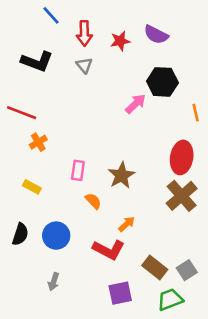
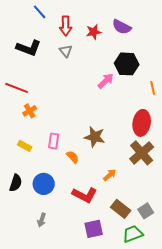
pink rectangle: (78, 170) -> (54, 141), moved
brown star: (121, 175) -> (95, 137), turned -30
orange arrow: (127, 224) -> (110, 175), moved

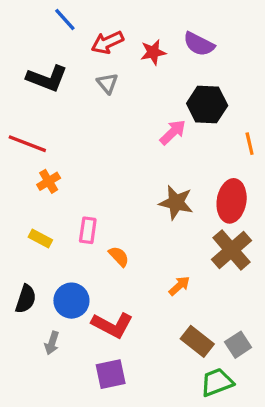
red arrow: (66, 26) -> (107, 42), turned 66
brown star: (95, 137) -> (176, 203), moved
red L-shape: (85, 195) -> (112, 325), moved
gray arrow: (42, 220) -> (52, 343), moved
purple square: (94, 229) -> (111, 374), moved

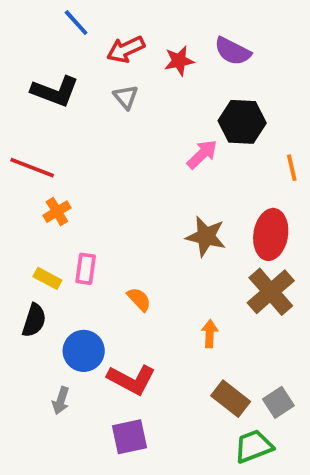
pink rectangle: (88, 230) -> (86, 269), moved
orange arrow: (179, 286) -> (210, 334), turned -45
black semicircle: (26, 299) -> (34, 320), moved

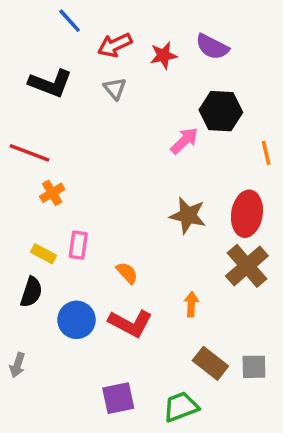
red L-shape: (131, 380) -> (130, 323), moved
gray arrow: (61, 401) -> (17, 365), moved
gray square: (278, 402) -> (254, 367), turned 32
green trapezoid: (254, 446) -> (181, 407), moved

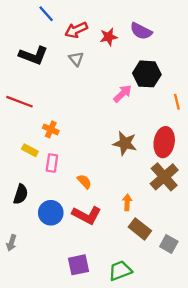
orange cross: (52, 193) -> (51, 129), moved, turned -35
yellow rectangle: (43, 254) -> (30, 150), moved
brown rectangle: (210, 363) -> (140, 229), moved
gray square: (254, 367) -> (169, 244), turned 30

